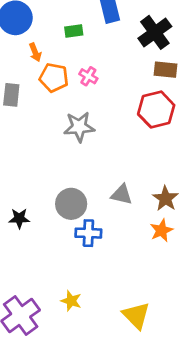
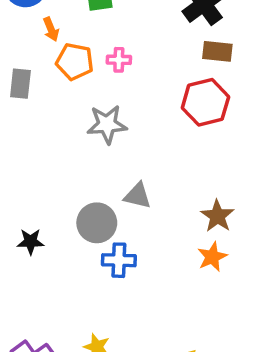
pink cross: (88, 76) -> (119, 60), turned -30
gray triangle: (122, 195) -> (138, 196), moved

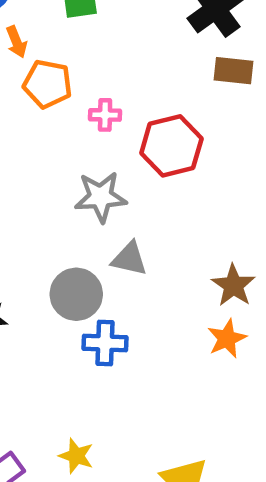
pink cross: (119, 60) -> (105, 115), moved
red hexagon: (205, 102) -> (171, 146), moved
gray star: (107, 124) -> (101, 197), moved

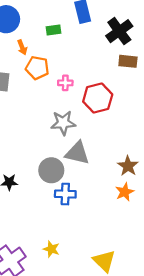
gray triangle: (129, 259) -> (77, 153), size x1.4

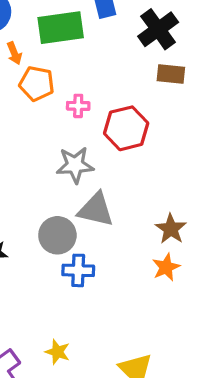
green rectangle: (53, 30) -> (61, 28), size x2.0

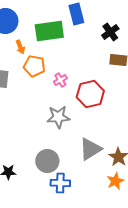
black cross: (158, 29) -> (110, 32), size x0.7
pink cross: (78, 106) -> (60, 80), turned -32
gray triangle: (96, 210) -> (90, 149), moved, turned -45

